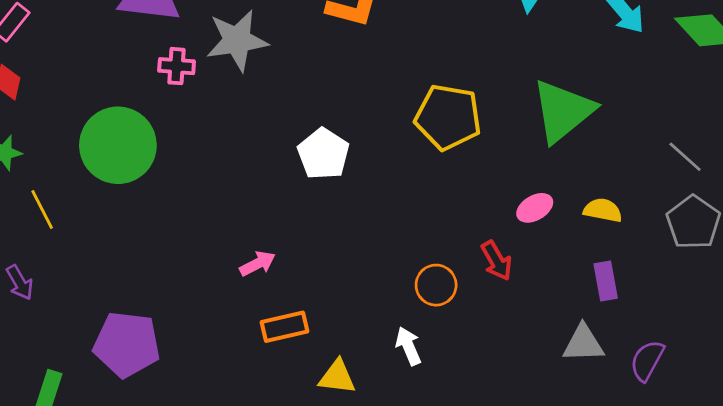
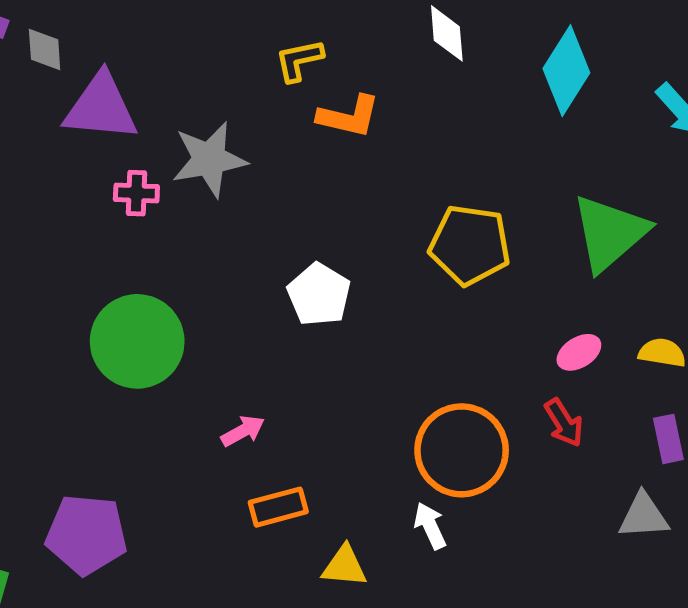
green circle: (118, 145) -> (137, 341), moved
red arrow: (497, 261) -> (564, 423), moved
orange circle: (436, 285) -> (462, 450), size x1.8

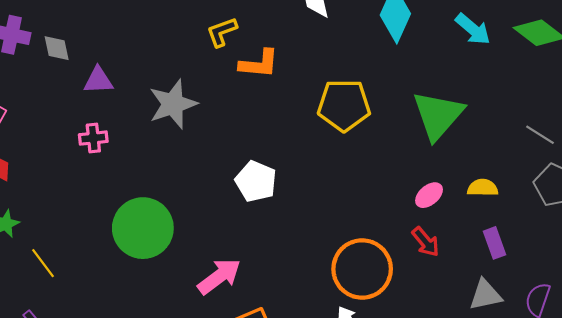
purple triangle: (101, 107) -> (98, 80), size x0.6
pink cross: (136, 193) -> (93, 138), moved
yellow pentagon: (470, 245) -> (344, 105), moved
pink arrow: (243, 431) -> (219, 276), size x1.6

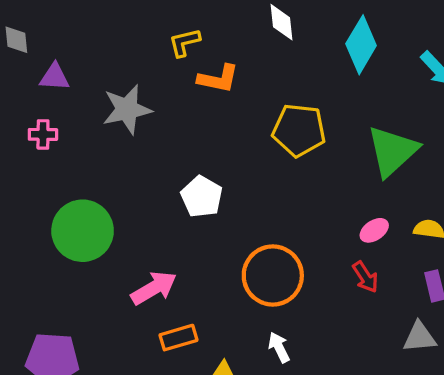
orange circle: (362, 269) -> (273, 275), moved

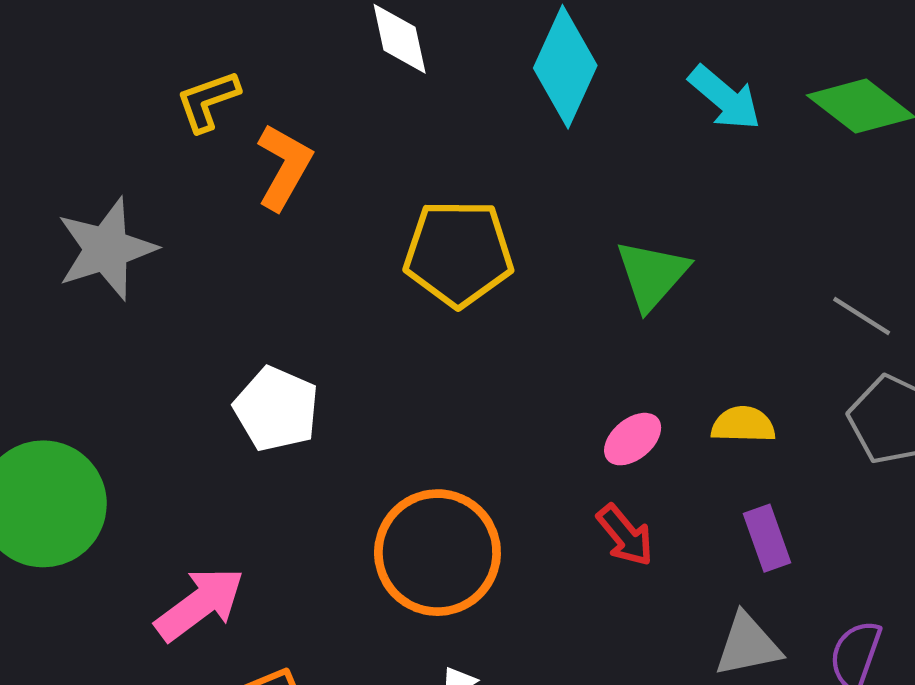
orange L-shape: (218, 79) -> (284, 167), turned -66
green triangle: (392, 151) -> (652, 275), size x0.7

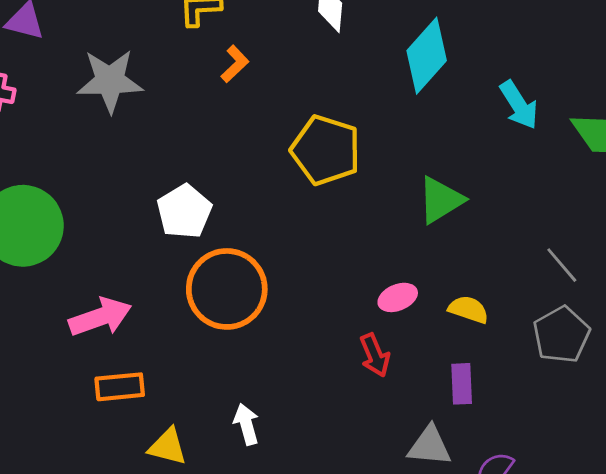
orange L-shape: (284, 167) -> (235, 64), size x0.7
orange circle: (437, 553) -> (227, 289), moved

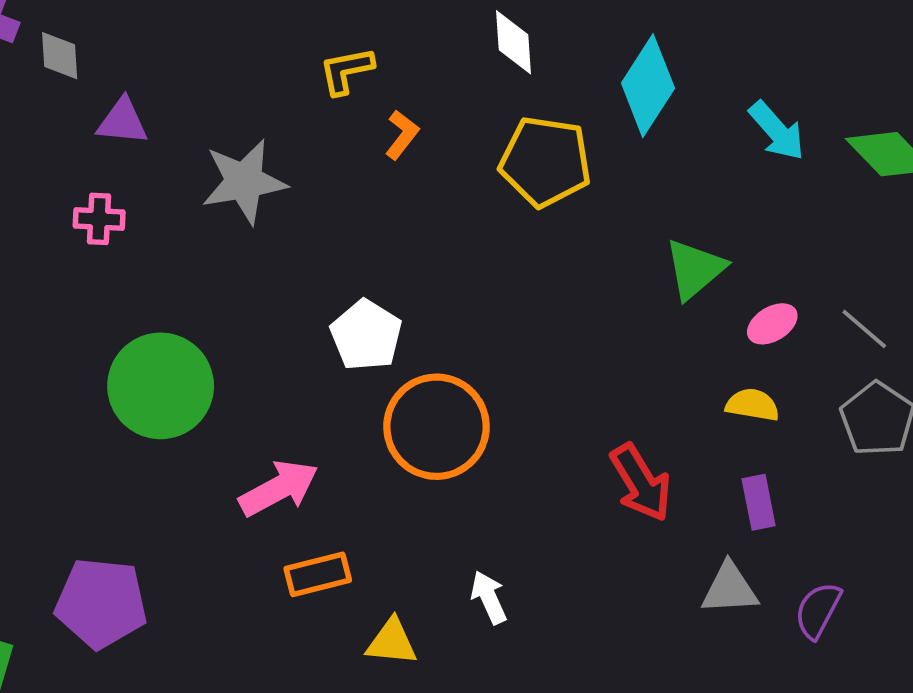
yellow pentagon: (326, 150) -> (545, 161), moved
pink ellipse: (398, 297) -> (772, 324), moved
red arrow: (375, 355) -> (641, 483), size x1.4

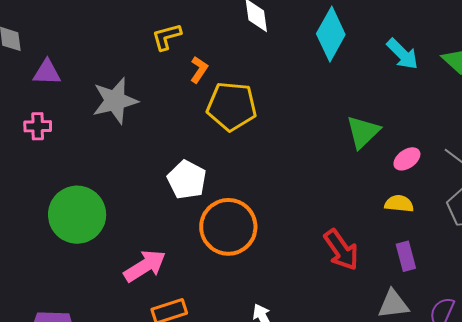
yellow pentagon: (545, 161) -> (232, 106), moved

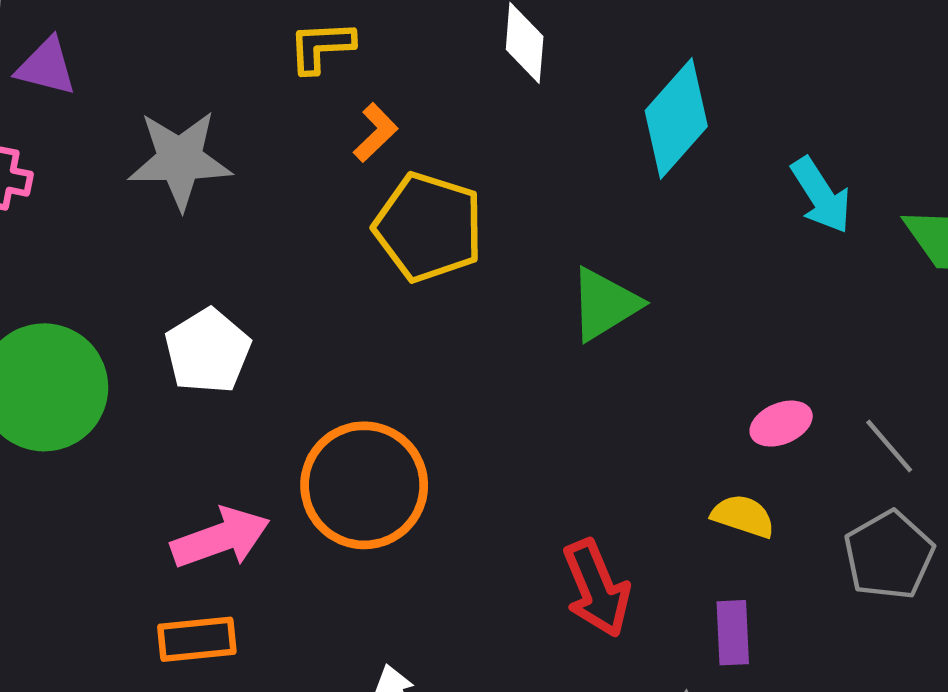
green triangle: (363, 132) -> (605, 304), moved
white pentagon: (187, 180) -> (208, 351), moved
pink arrow: (145, 266) -> (221, 538), moved

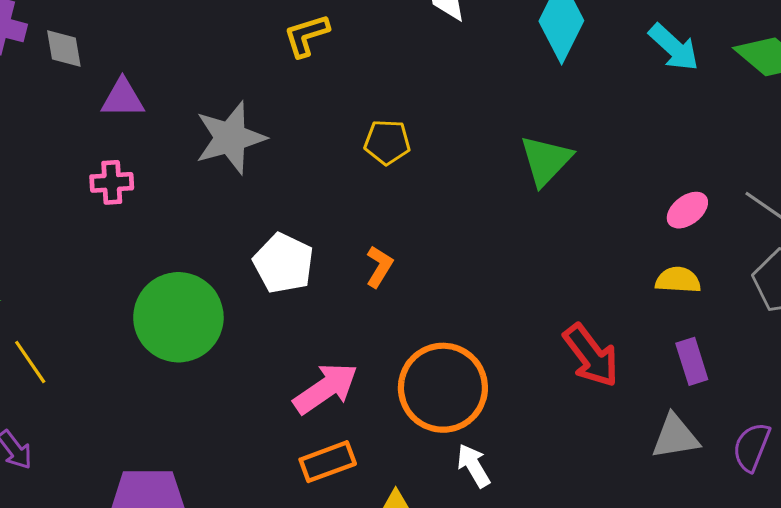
orange L-shape: (376, 133) -> (379, 267), moved
yellow pentagon: (429, 227) -> (387, 142), moved, size x0.6
orange circle: (364, 485) -> (443, 388), moved

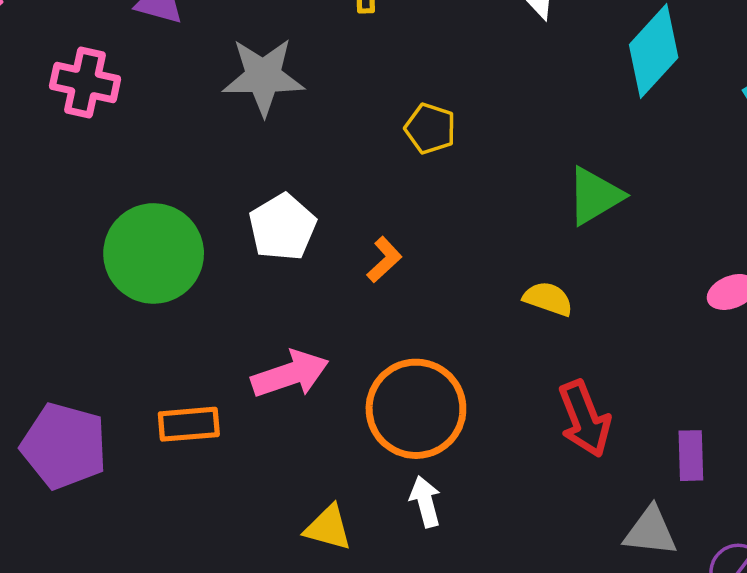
pink cross: (112, 182) -> (85, 83), moved, size x1.4
yellow semicircle: (678, 280) -> (548, 299), moved
orange rectangle: (328, 462) -> (189, 424), moved

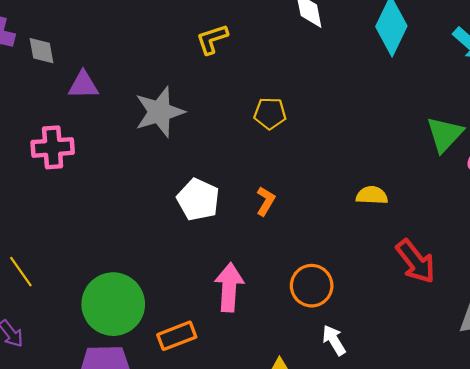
green triangle: (595, 196) -> (445, 134), moved
green circle: (154, 253) -> (113, 304), moved
pink arrow: (290, 374) -> (229, 287), turned -51
orange circle: (416, 409) -> (312, 286), size x0.7

